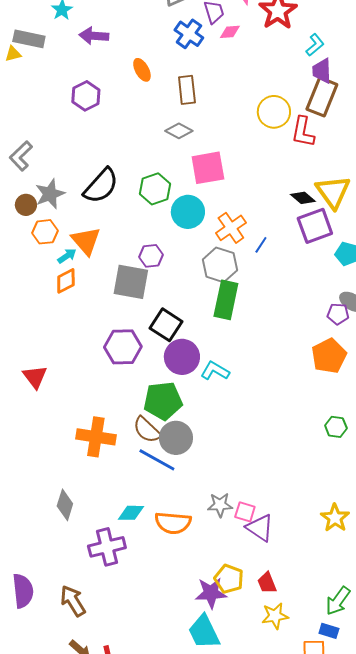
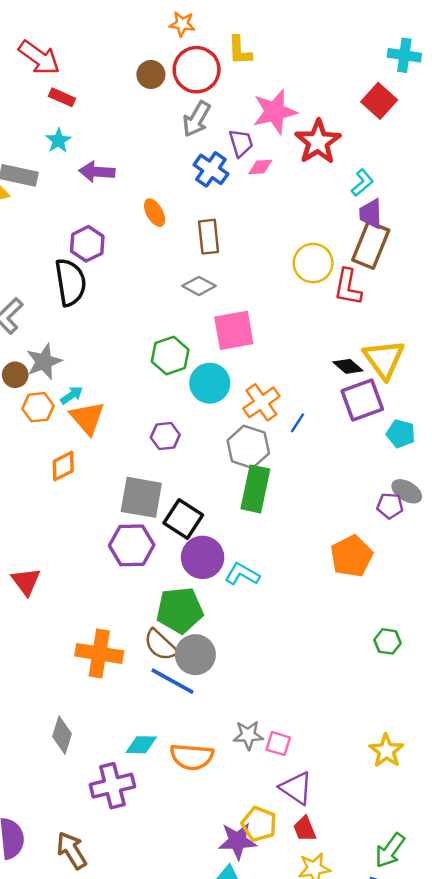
black semicircle: (101, 186) -> (70, 282), moved, turned -51
cyan arrow: (67, 256) -> (72, 395), moved
gray square: (131, 282) -> (141, 497), moved
orange pentagon: (329, 356) -> (352, 556), moved
purple triangle: (260, 528) -> (296, 788), moved

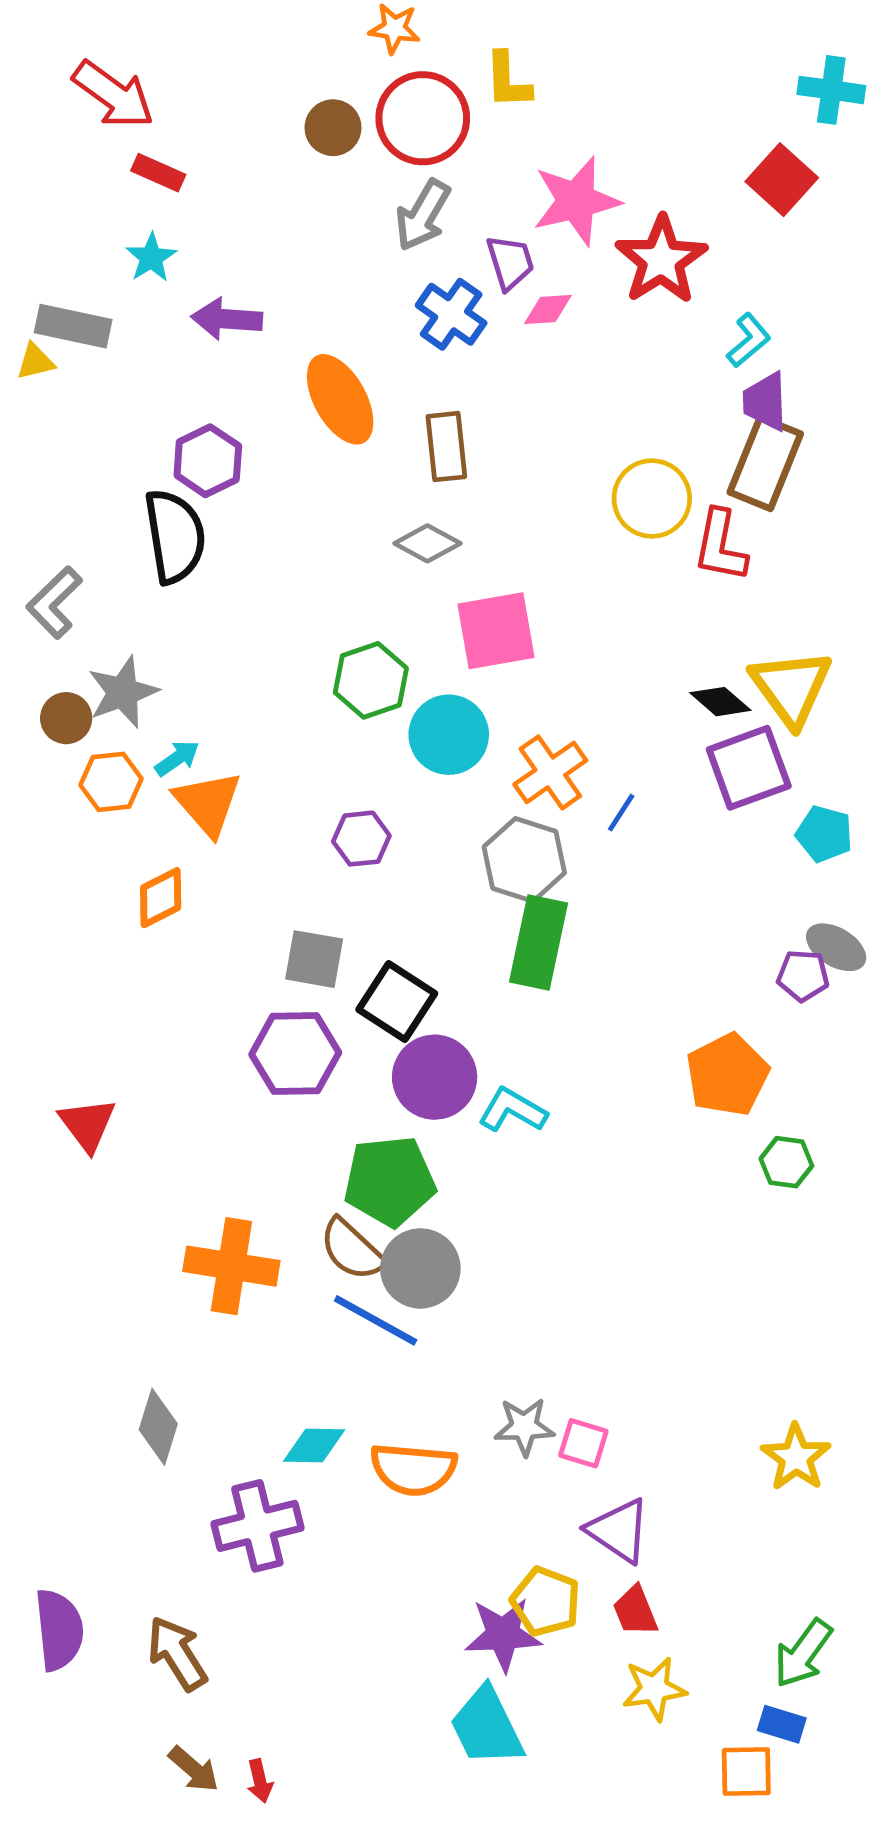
orange ellipse: (155, 213) -> (340, 399), size x1.6
gray square: (141, 497) -> (314, 959), size x0.7
green hexagon: (388, 641) -> (786, 1162), moved

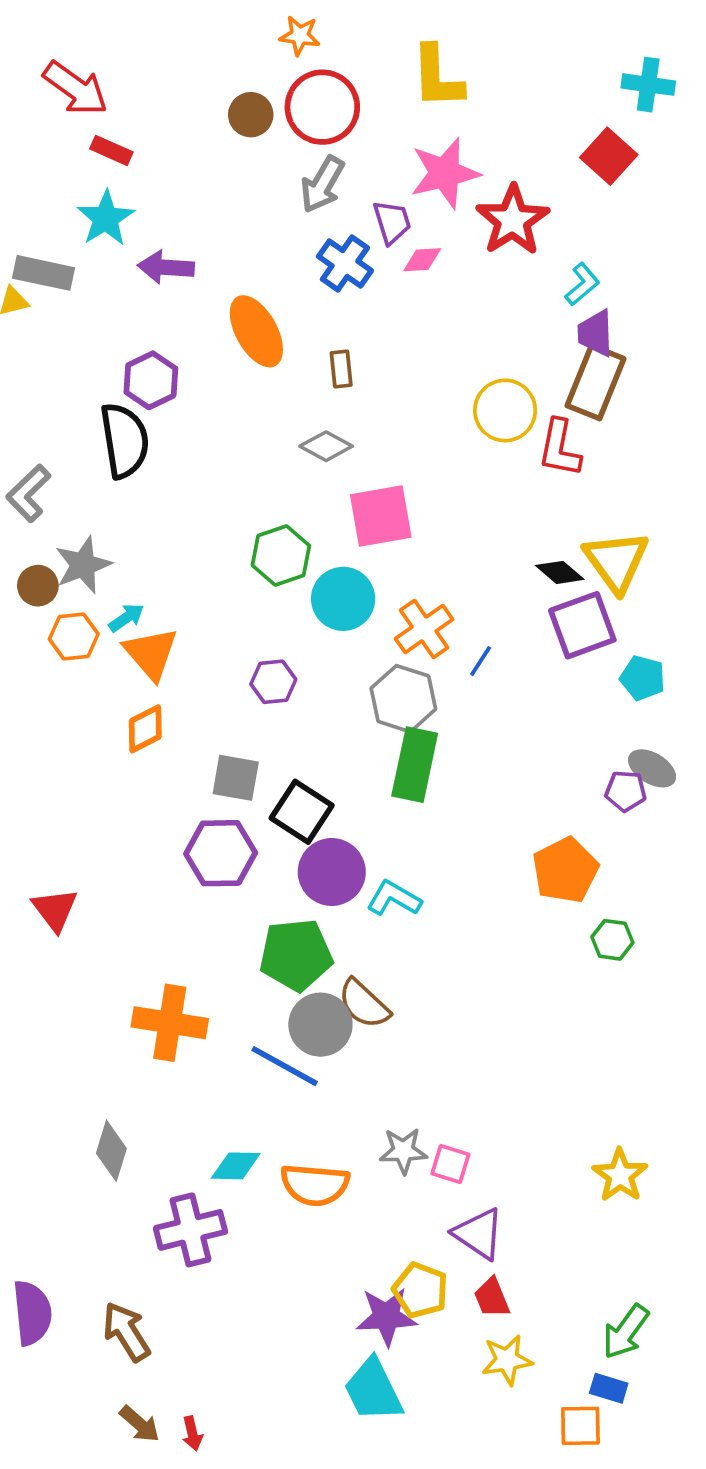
yellow L-shape: (508, 80) -> (437, 77), moved, size x1.4
cyan star: (151, 258) -> (106, 218), size x1.4
brown rectangle: (446, 447) -> (341, 369), size x0.7
orange diamond: (161, 898) -> (145, 729), moved
brown semicircle: (352, 1250) -> (364, 1004), moved

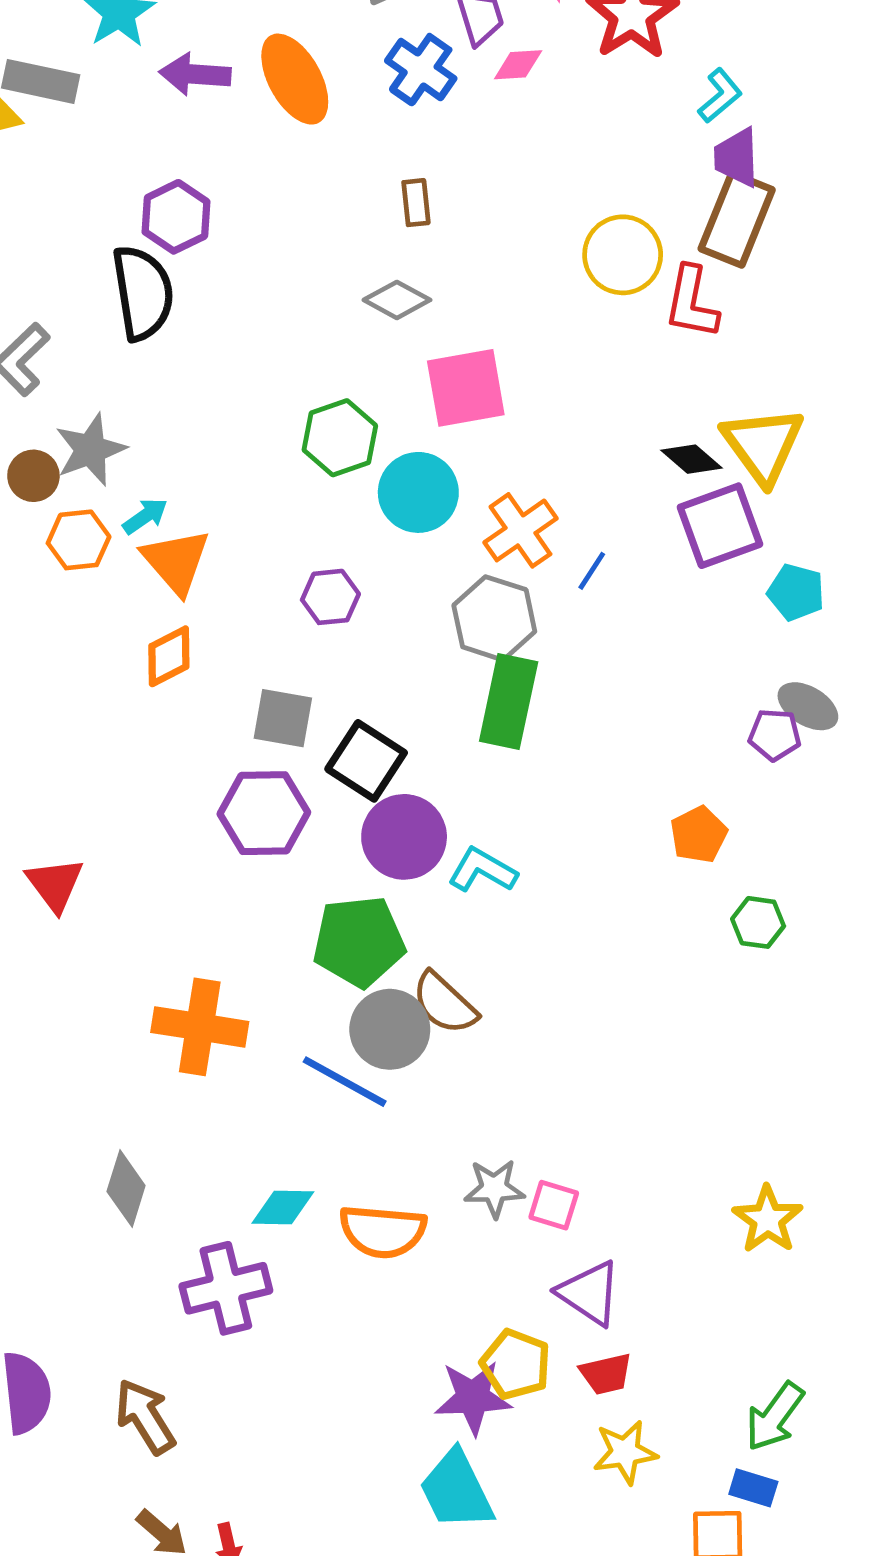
orange ellipse: (256, 331) -> (295, 79), moved
orange pentagon: (565, 870) -> (699, 835), size x0.7
red trapezoid: (492, 1298) -> (606, 1374), turned -81

